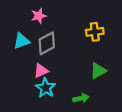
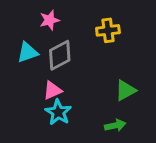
yellow cross: (95, 32) -> (108, 30), moved
green arrow: (81, 98) -> (115, 125), moved

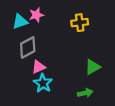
cyan triangle: (28, 52) -> (20, 21), moved
gray diamond: (60, 55) -> (28, 47), moved

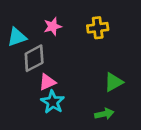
pink star: (36, 15) -> (53, 26), moved
cyan triangle: (20, 21) -> (17, 37), moved

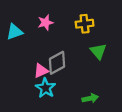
gray diamond: (34, 58) -> (57, 63), moved
green triangle: (114, 82) -> (98, 51), moved, turned -42

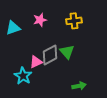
green triangle: (98, 51) -> (67, 52), moved
cyan star: (46, 88) -> (23, 76), moved

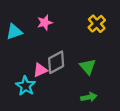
yellow cross: (74, 21) -> (97, 24), moved, turned -35
green triangle: (67, 52) -> (88, 67), moved

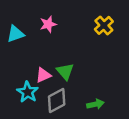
gray diamond: (56, 62) -> (57, 101), moved
green triangle: (88, 67) -> (65, 71), moved

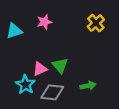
gray diamond: (57, 101) -> (52, 92), turned 35
green arrow: (95, 104) -> (88, 86), moved

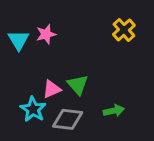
pink star: (44, 22) -> (46, 34), moved
cyan triangle: (14, 31) -> (19, 40), turned -42

